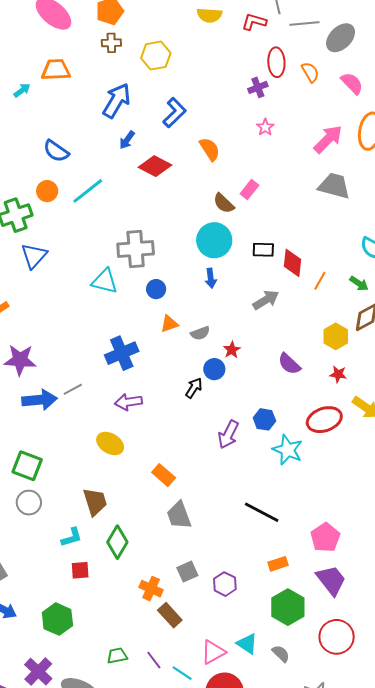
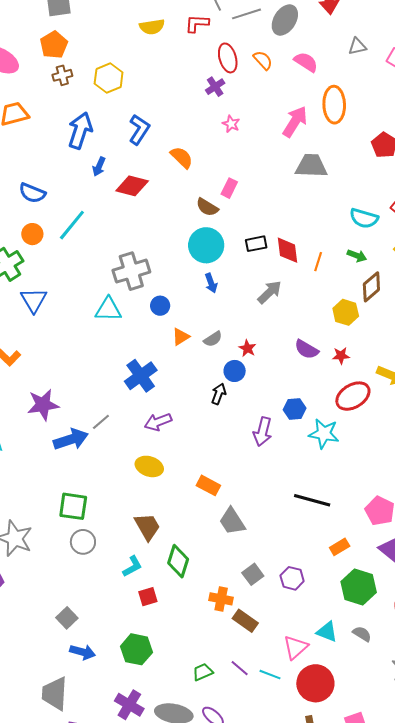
red star: (338, 374) -> (341, 356), moved

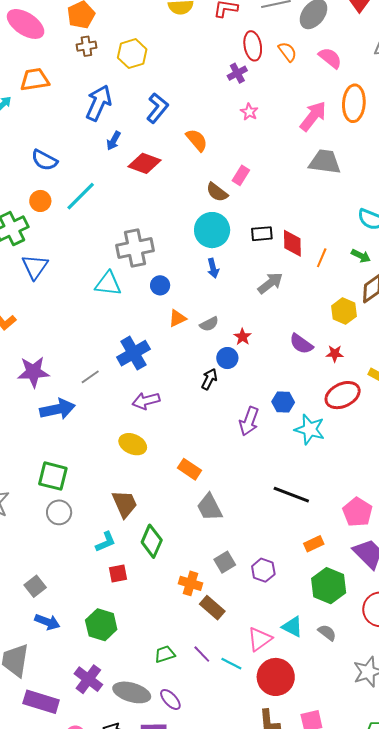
gray line: (101, 422) -> (90, 377), moved

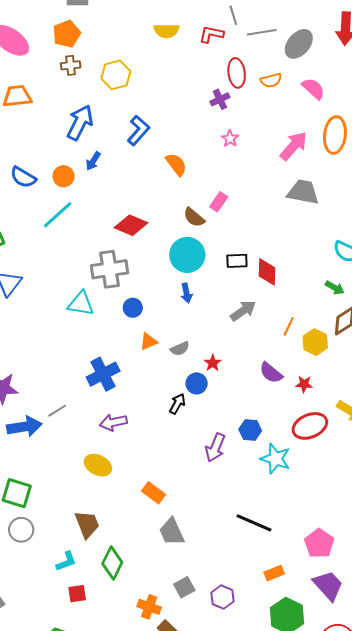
orange semicircle: (287, 52) -> (271, 80), turned 110
red diamond: (144, 163) -> (131, 225), moved
orange circle: (40, 201) -> (63, 176), moved
orange line: (322, 258) -> (289, 326), moved
gray line: (90, 377) -> (57, 411), moved

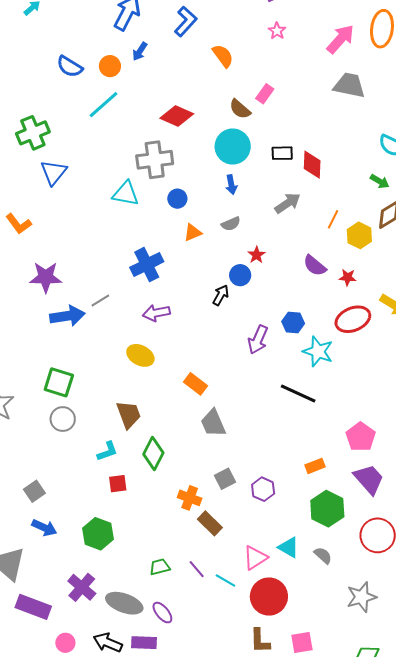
gray semicircle: (180, 349) -> (231, 224), moved
black line: (254, 523) -> (298, 394), moved

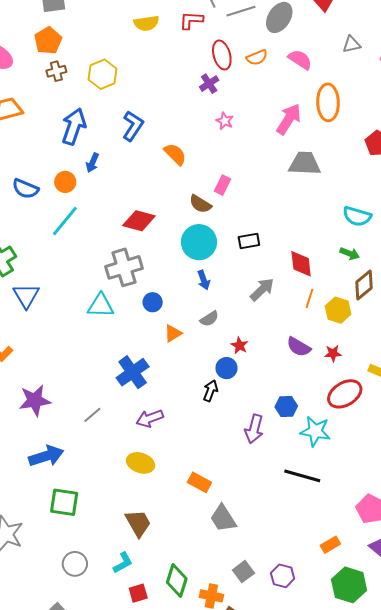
red diamond: (312, 165) -> (301, 264), moved
blue arrow: (67, 316) -> (46, 456), moved
gray circle: (63, 419) -> (75, 564), moved
green diamond: (153, 454) -> (177, 580), moved

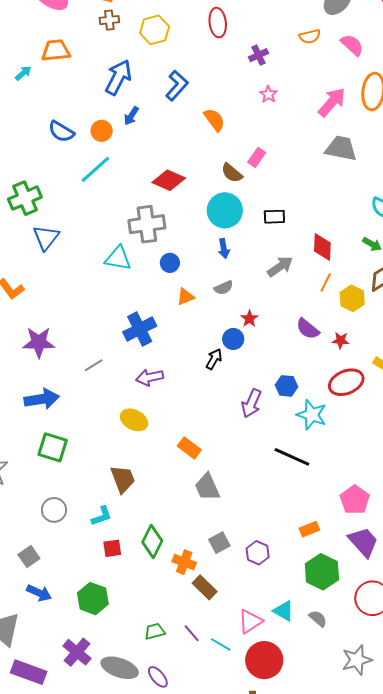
red ellipse: (222, 55) -> (218, 23), moved

